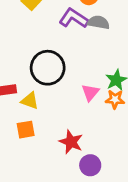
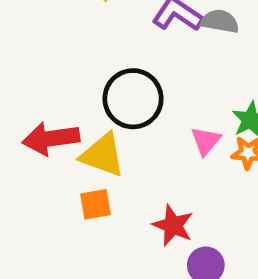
yellow triangle: (30, 101) -> (103, 155), size x1.5

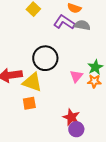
red star: (173, 225) -> (71, 117), moved

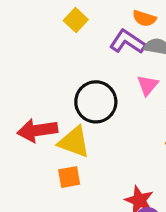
pink triangle: (76, 76) -> (148, 85), moved

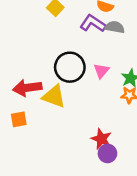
pink triangle: (148, 85) -> (101, 71), moved
orange square: (69, 177) -> (19, 119), moved

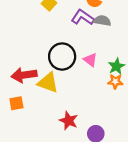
pink triangle: (101, 71) -> (90, 60), turned -32
red star: (101, 139) -> (69, 121), moved

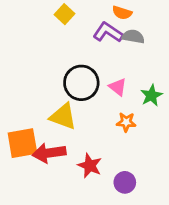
red arrow: (24, 75) -> (49, 153), moved
orange star: (115, 82) -> (126, 122), moved
orange square: (16, 103) -> (22, 143), size x1.6

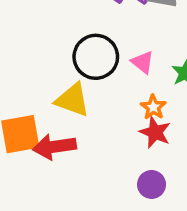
orange star: (126, 122) -> (153, 107), turned 30
red star: (90, 166) -> (155, 132), moved

